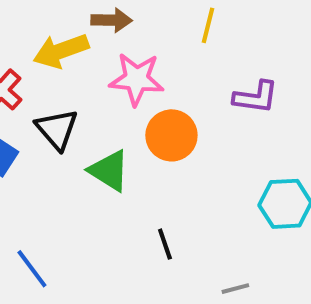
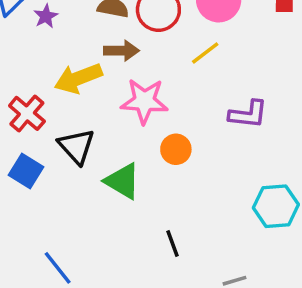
yellow line: (208, 25) -> (205, 53), turned 40
orange circle: (171, 135) -> (176, 149), size x0.7

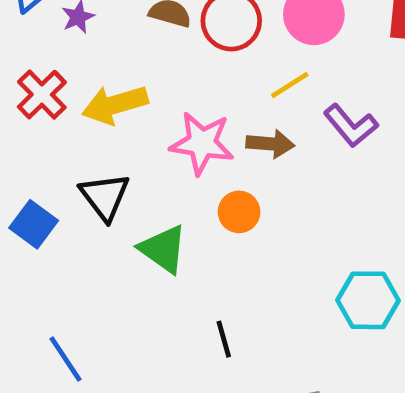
brown arrow: (121, 51) -> (270, 144), moved
red cross: (27, 113) -> (42, 95), moved
purple L-shape: (248, 114) -> (351, 126), moved, turned 39

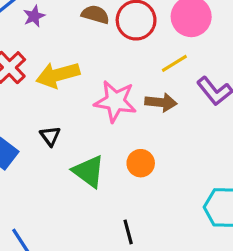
black triangle: (105, 197) -> (50, 136), size x0.6
orange circle: (239, 212) -> (141, 163), moved

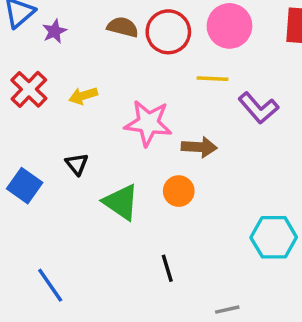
yellow line: (174, 63) -> (213, 79), turned 36
yellow arrow: (58, 75) -> (83, 96), size x0.6
brown arrow: (161, 102) -> (199, 147), moved

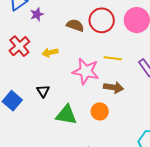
brown semicircle: (123, 27) -> (75, 25), moved
yellow line: (213, 79) -> (113, 58), moved
green triangle: (121, 202) -> (66, 115), turned -30

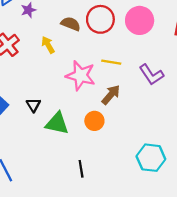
yellow arrow: (50, 52) -> (48, 45), moved, turned 70
brown arrow: (114, 87) -> (111, 95), turned -60
black triangle: (43, 91) -> (33, 105), moved

